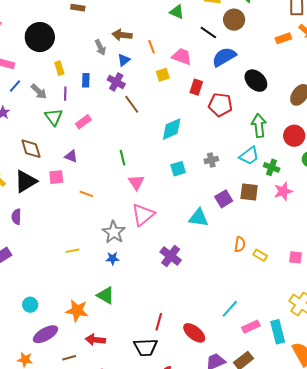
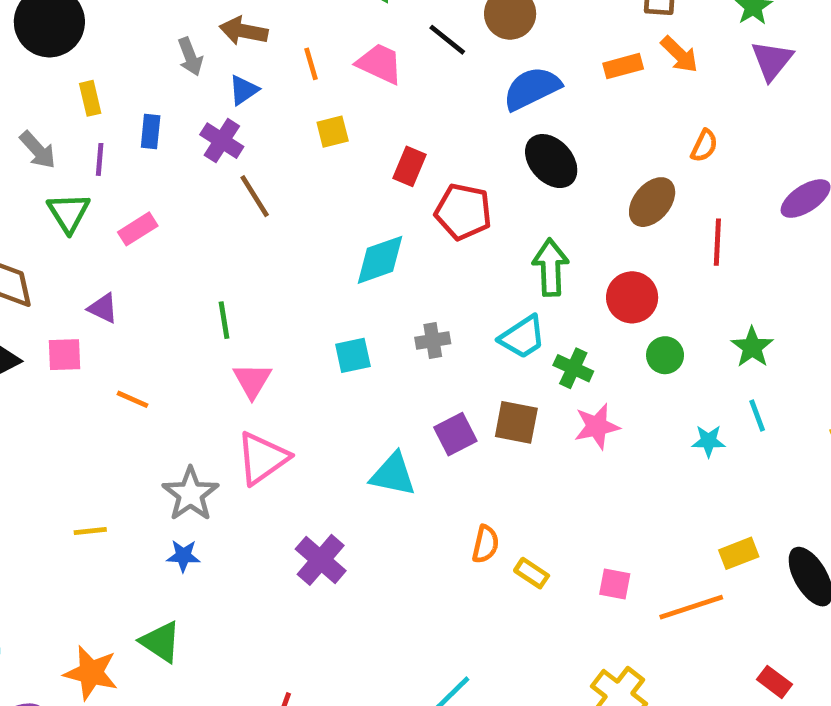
pink trapezoid: (182, 57) -> (380, 64), moved
blue semicircle: (224, 57) -> (532, 88), moved
cyan diamond: (172, 129) -> (380, 260), moved

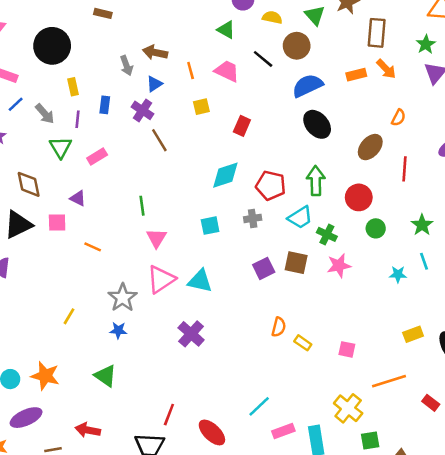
red pentagon: (463, 212) -> (271, 185), moved
cyan triangle: (393, 474) -> (200, 281), moved
yellow line: (90, 531) -> (69, 316), turned -54
orange line: (691, 607) -> (389, 381), moved
orange star: (91, 673) -> (45, 376), moved

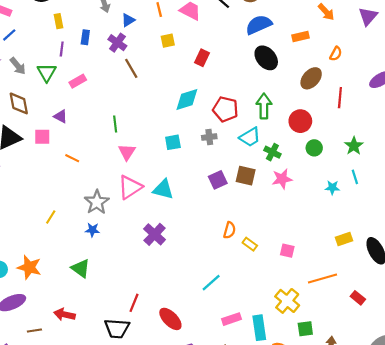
orange rectangle: (356, 75) -> (300, 37), moved
gray arrow: (45, 114) -> (18, 66), moved
cyan line: (259, 406) -> (211, 283), moved

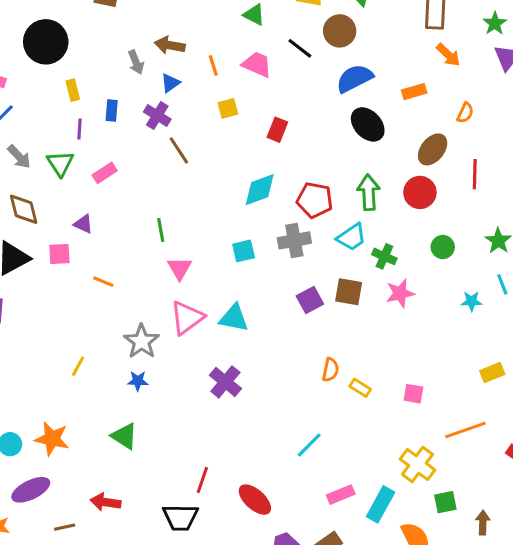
red circle: (300, 121) -> (420, 192), moved
gray cross: (209, 137) -> (294, 240), size x1.5
cyan rectangle: (259, 328) -> (381, 504), turned 40

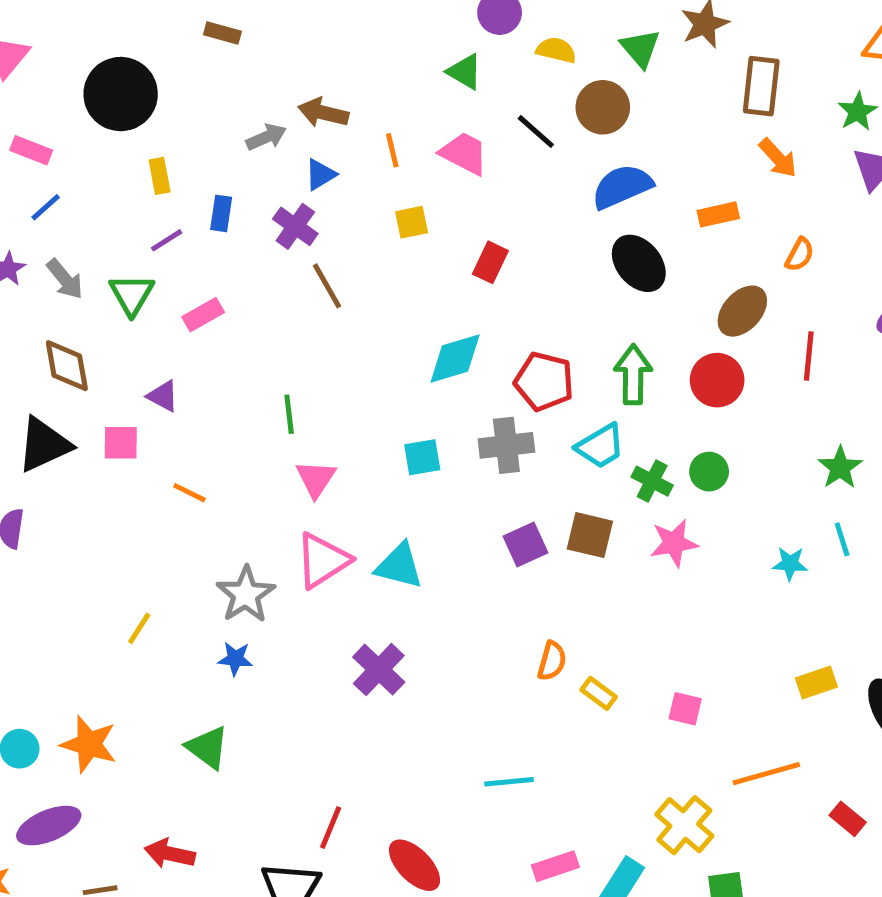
gray arrow: (136, 62) -> (266, 137), turned -95
purple line: (79, 129) -> (167, 240), turned 50
green circle: (443, 247) -> (709, 472), moved
cyan line: (309, 445) -> (509, 782), turned 36

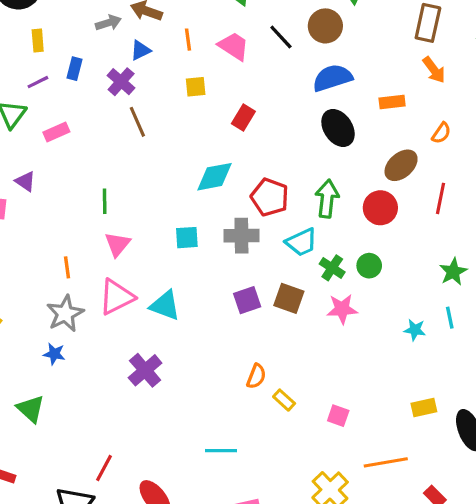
orange line: (190, 493) -> (67, 267), moved, turned 50

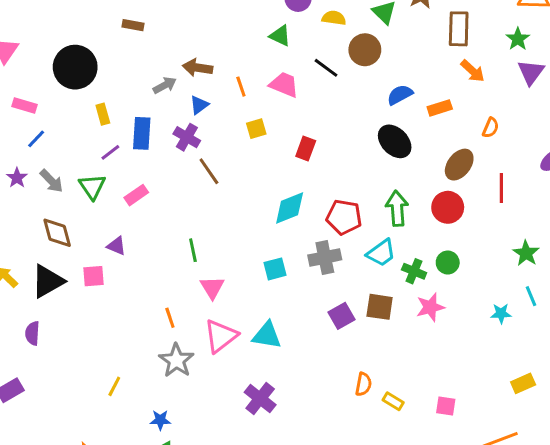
blue rectangle: (75, 69) -> (142, 133), size x1.5
blue semicircle: (332, 78) -> (400, 95), moved, size x0.7
blue star: (54, 354) -> (160, 420), moved

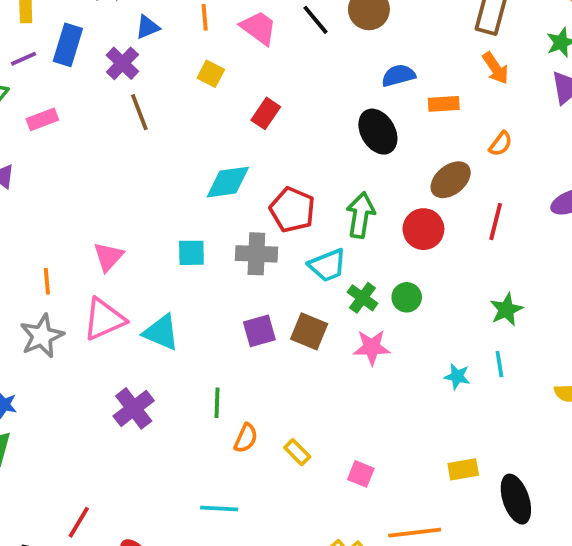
yellow square: (256, 129) -> (211, 74), turned 30
green line: (193, 250) -> (217, 403), moved
orange semicircle: (363, 384) -> (246, 438), moved

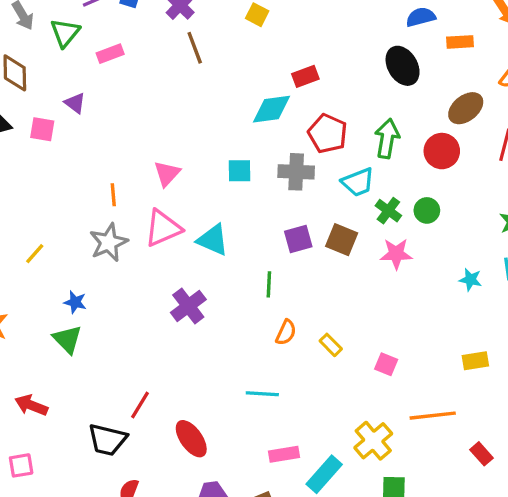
red rectangle: (266, 113) -> (305, 76), moved, turned 35
green line: (217, 403) -> (269, 284), moved

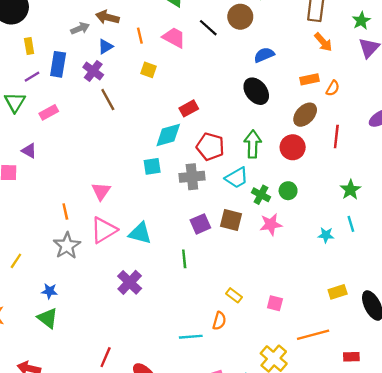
orange rectangle: (460, 42) -> (309, 79), moved
cyan square: (239, 171) -> (152, 166), moved
orange semicircle: (286, 332) -> (219, 321), moved
red rectangle: (481, 454) -> (351, 357), turned -42

